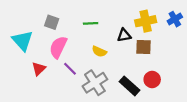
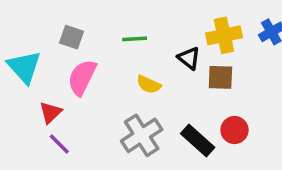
black triangle: (124, 35) -> (189, 58), turned 48
purple line: (70, 69) -> (59, 144), moved

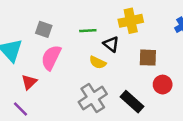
yellow cross: (224, 35) -> (131, 21), moved
black triangle: (189, 58) -> (111, 44), moved
red circle: (235, 130) -> (163, 85), moved
purple line: (59, 144) -> (20, 109), moved

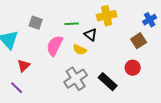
pink semicircle: (51, 58) -> (55, 46), moved
brown square: (148, 58) -> (139, 41), moved, turned -35

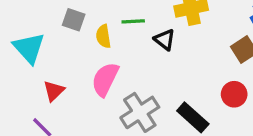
pink semicircle: (55, 46) -> (105, 79), moved
yellow semicircle: (80, 50) -> (103, 36), moved, turned 56

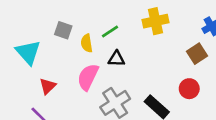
green line: (133, 21) -> (110, 32), turned -30
black triangle: (165, 40) -> (116, 59), moved, turned -36

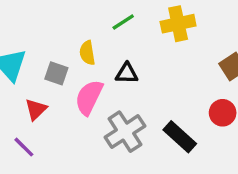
gray square: (63, 30) -> (56, 73), moved
green line: (110, 32) -> (123, 22), moved

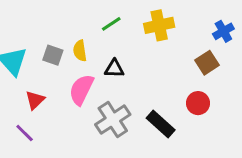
gray square: (56, 73) -> (53, 55), moved

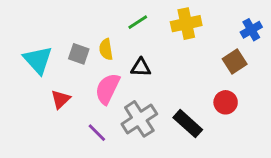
purple line: (25, 133) -> (97, 133), moved

